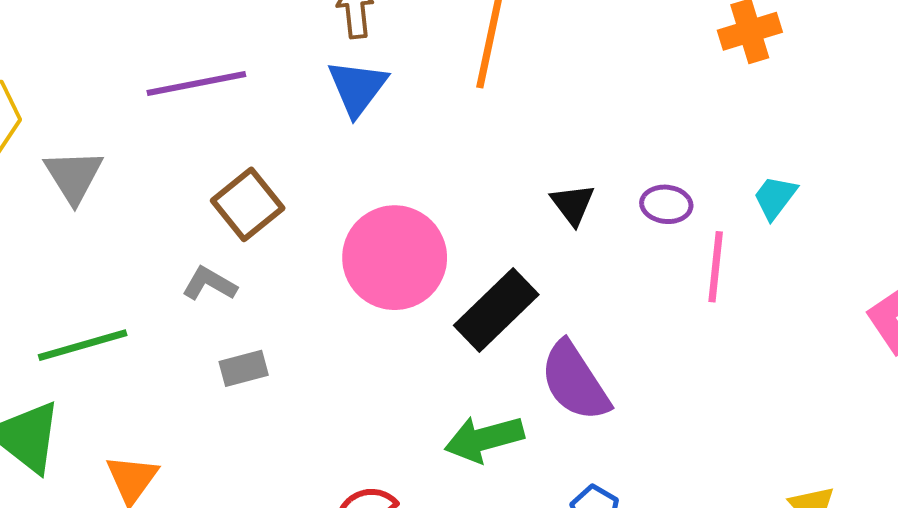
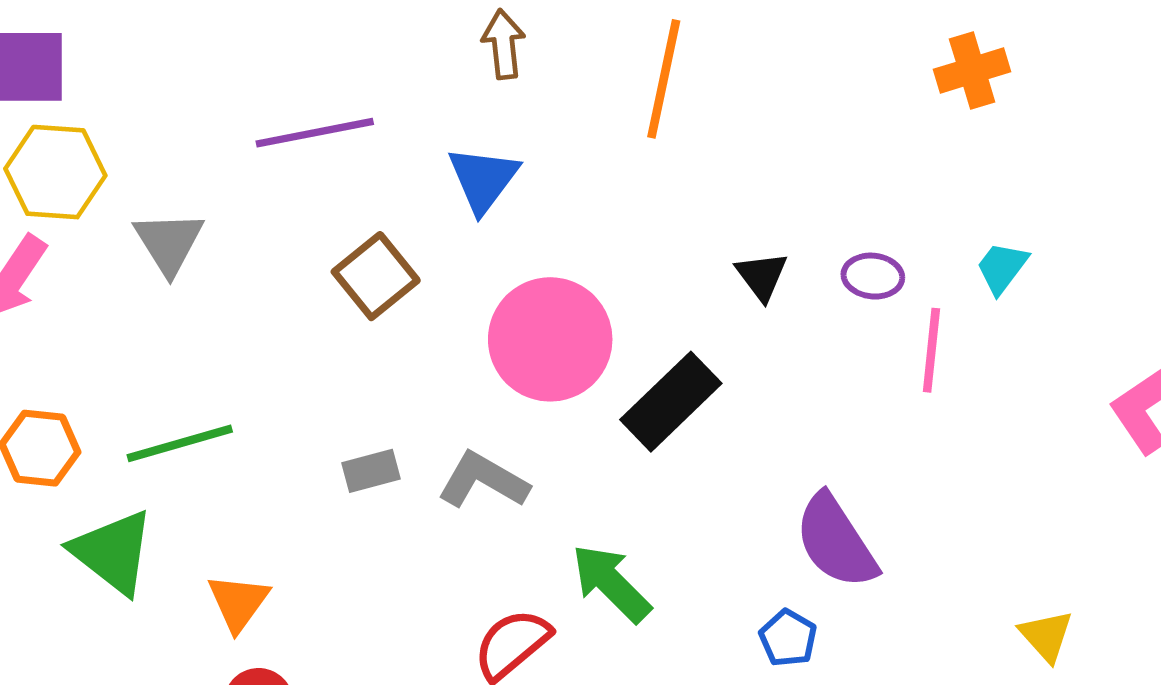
blue triangle: (357, 88) -> (483, 179), moved
gray L-shape: (209, 284) -> (483, 480), moved, size x1.4
purple semicircle: (575, 381) -> (836, 541), moved
green arrow: (484, 439) -> (611, 583), moved, turned 60

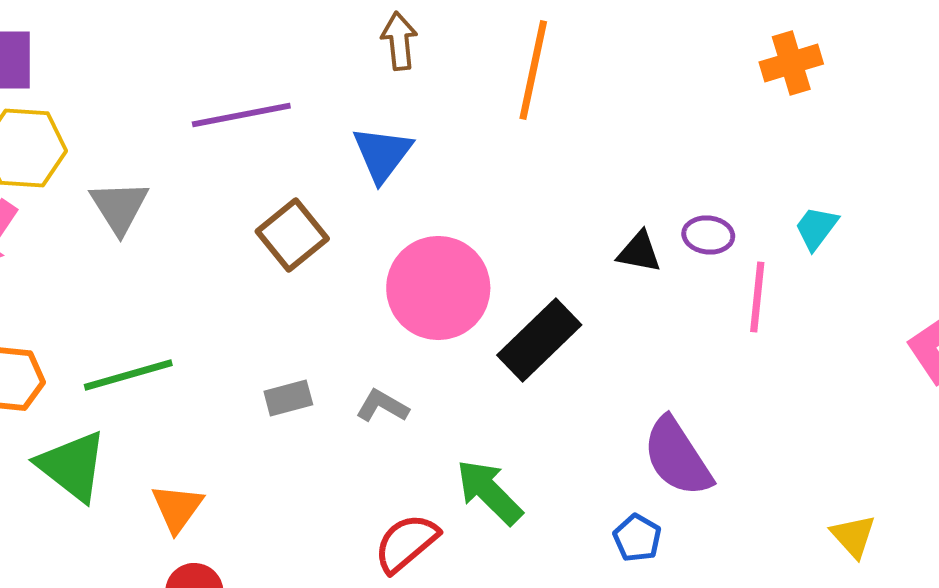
black triangle: (762, 276) -> (639, 252), moved, turned -42
gray L-shape: (483, 480) -> (382, 406), size x0.7

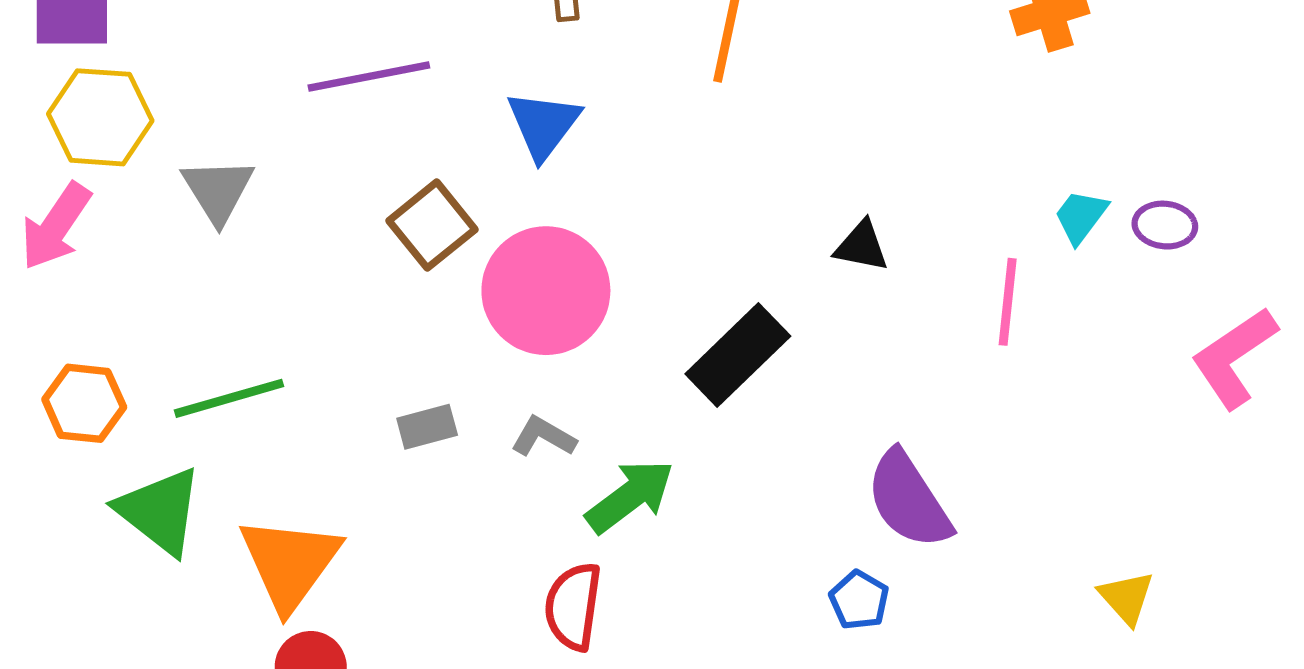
purple ellipse: (708, 235) -> (1165, 225), moved
pink circle: (438, 288) -> (546, 291), moved
green arrow: (489, 492) -> (630, 496), moved, turned 98
orange triangle: (177, 508) -> (290, 563), size x1.6
red semicircle: (406, 543) -> (573, 606), turned -42

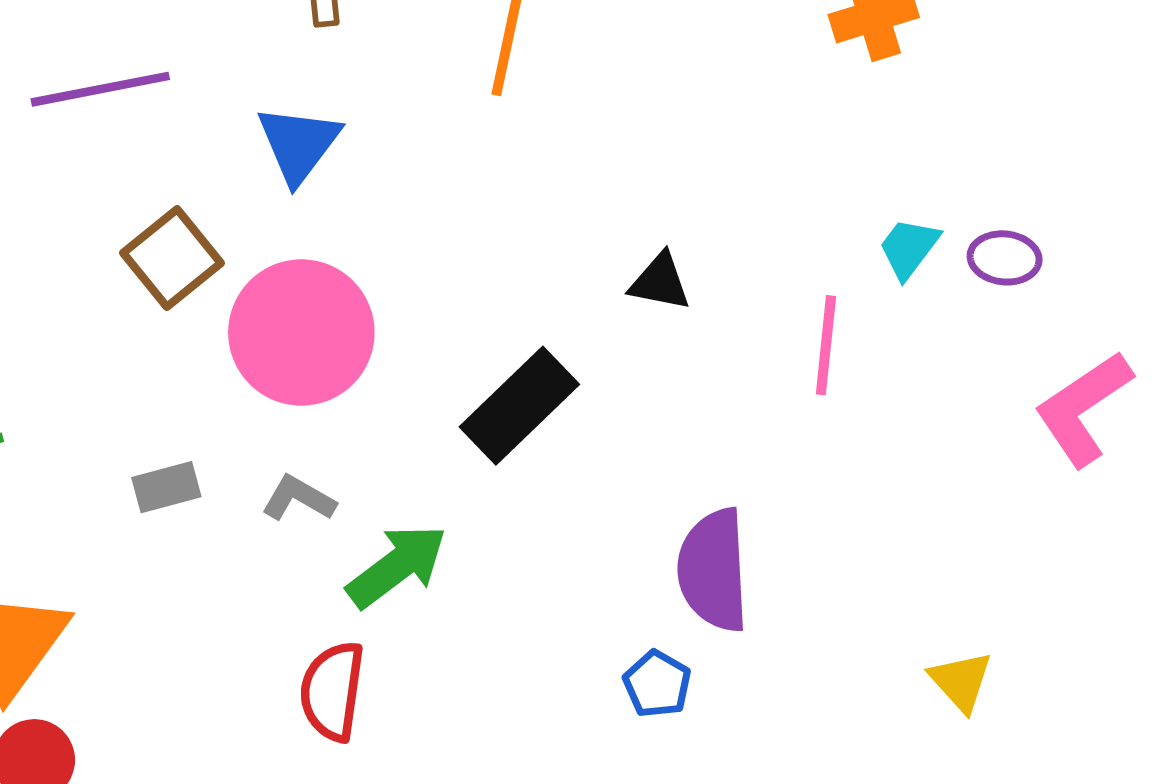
purple semicircle: (909, 500) -> (713, 570), turned 30

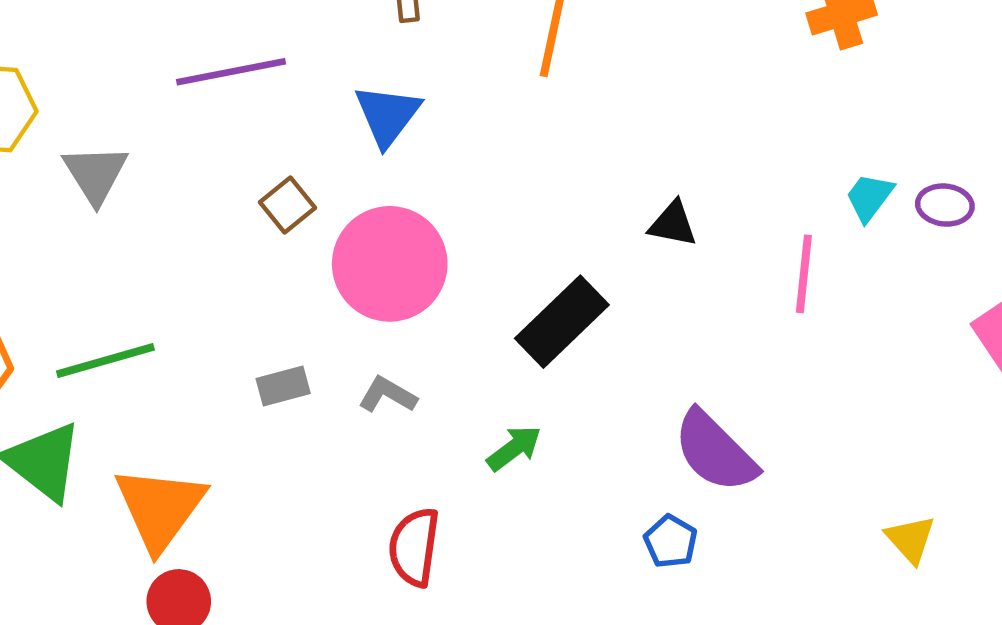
brown square: (172, 258) -> (288, 205), size x0.7
green arrow: (397, 566) -> (514, 448), moved, size x0.7
purple semicircle: (713, 570) -> (715, 452), turned -42

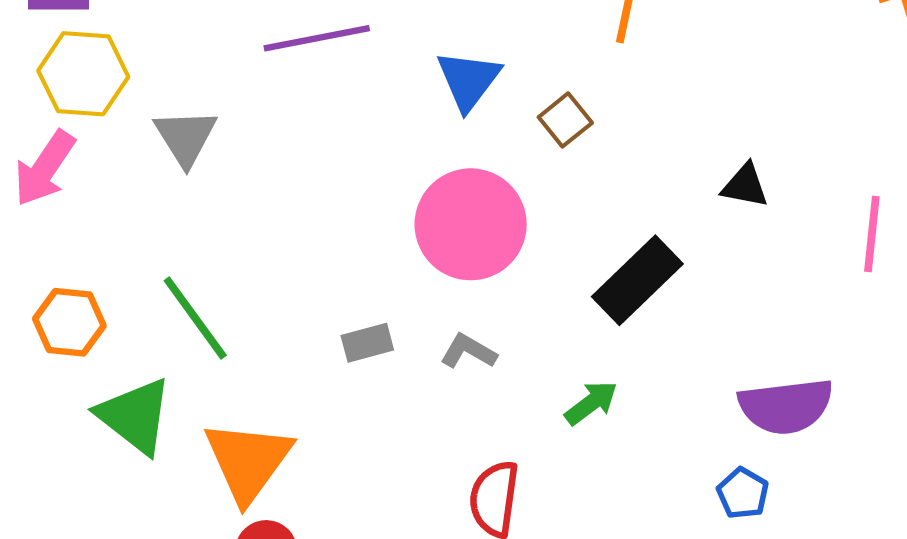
brown square: (288, 205) -> (565, 120), moved
green line: (105, 360) -> (195, 318), turned 70
purple semicircle: (715, 452) -> (786, 406), turned -52

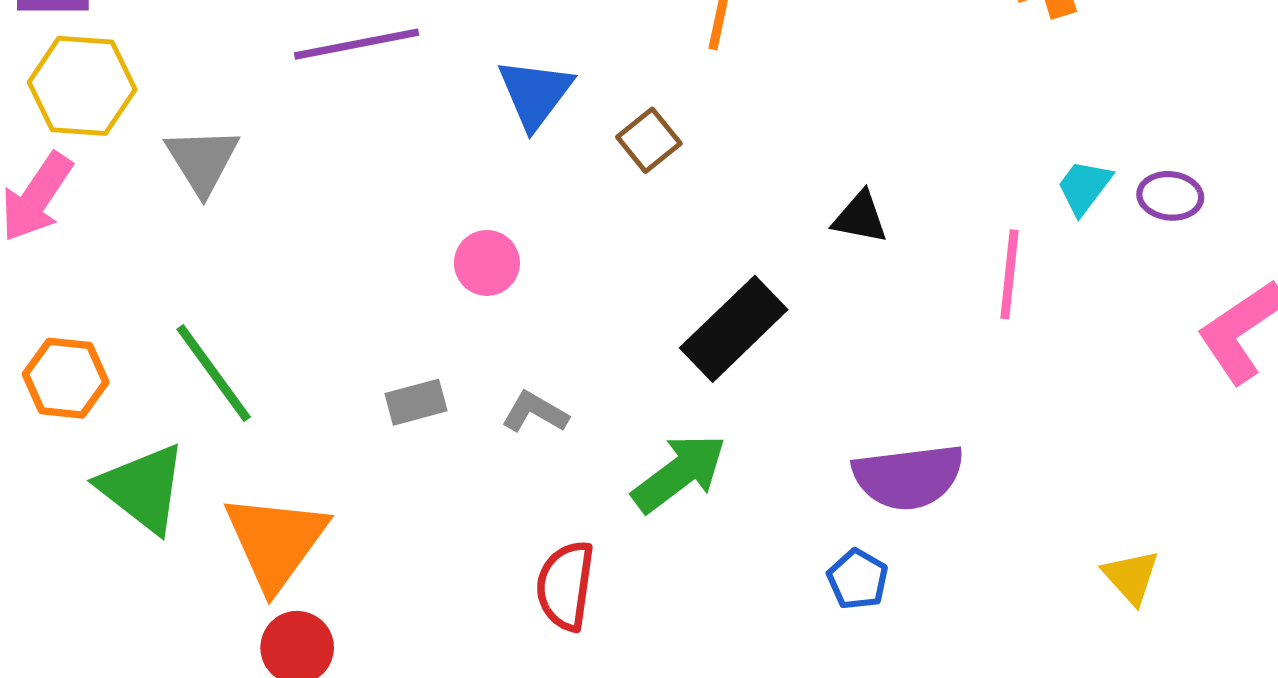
pink circle: (471, 224) -> (487, 263), moved, size x0.5
green arrow: (591, 403) -> (679, 473), size x1.5

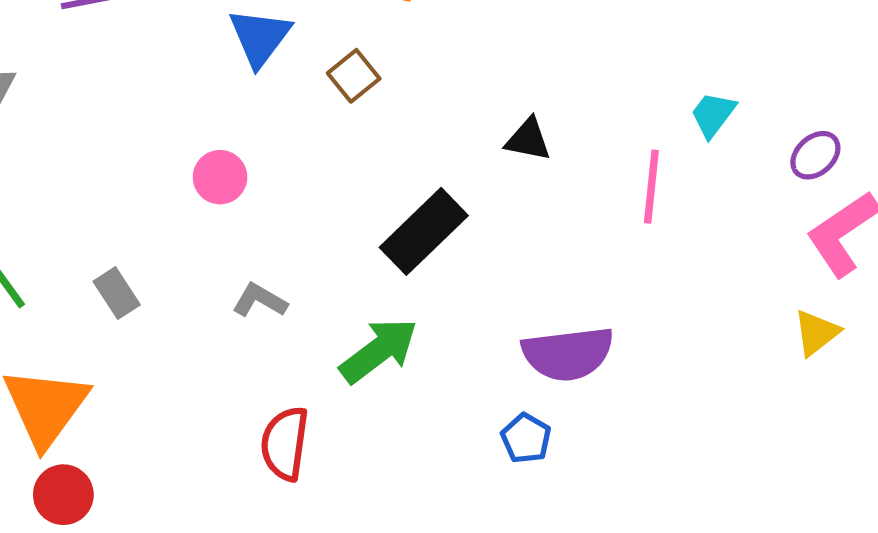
purple ellipse: (1170, 196) -> (815, 155), moved, turned -48
gray rectangle: (416, 402) -> (117, 293), moved, turned 72
yellow triangle: (1131, 577) -> (816, 333), moved, turned 34

